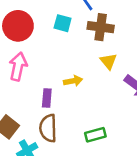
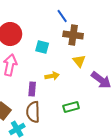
cyan square: (63, 23) -> (42, 47), moved
green rectangle: (95, 135) -> (71, 107), moved

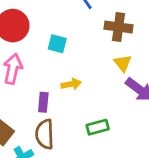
brown cross: (73, 35) -> (118, 27), moved
yellow triangle: (79, 61) -> (123, 63), moved

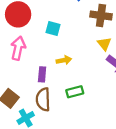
green rectangle: (98, 127) -> (75, 92), moved

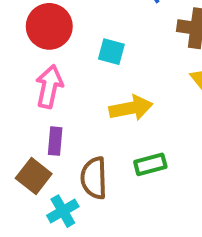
yellow arrow: (64, 60) -> (131, 108), size x1.5
purple rectangle: (42, 74) -> (55, 141), moved

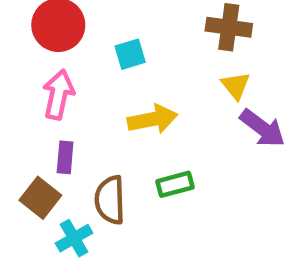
cyan square: (111, 52) -> (130, 54), turned -32

